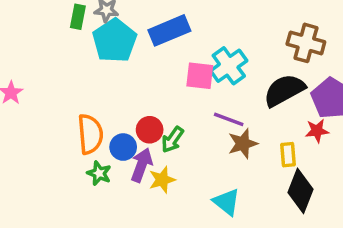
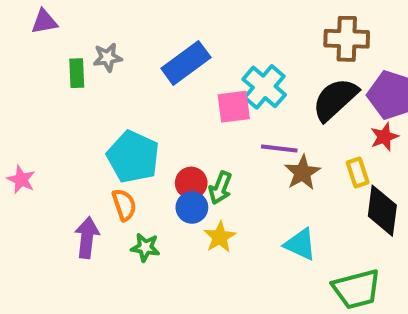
cyan pentagon: (115, 41) -> (133, 157), moved
orange semicircle: (90, 134) -> (124, 205), size x0.7
blue circle: (123, 147) -> (192, 207), moved
purple arrow: (142, 165) -> (87, 238), moved

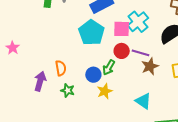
cyan pentagon: (133, 157) -> (91, 33), moved
red circle: (191, 183) -> (122, 51), moved

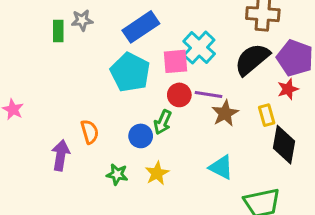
green star: (68, 90) -> (117, 174), moved
yellow star: (105, 91) -> (157, 173), moved

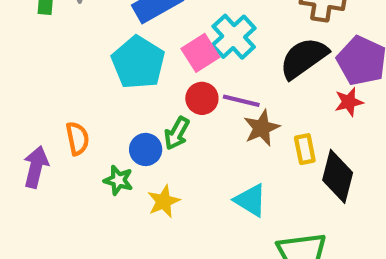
pink square: (175, 61) -> (200, 53), turned -32
yellow rectangle: (267, 115) -> (305, 149), moved
green star: (117, 174) -> (118, 180), moved

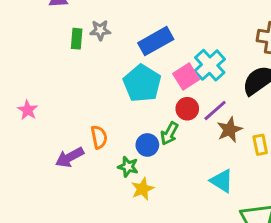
purple line: (241, 101) -> (215, 111), turned -55
purple arrow: (36, 167) -> (70, 157), turned -132
yellow star: (164, 201) -> (142, 189), moved

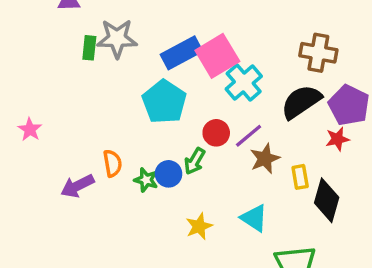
gray star: (100, 30) -> (117, 39), size x1.6
pink square: (186, 77) -> (217, 56), moved, size x1.4
green star: (128, 167) -> (146, 180), moved
yellow star: (142, 189) -> (199, 226), moved

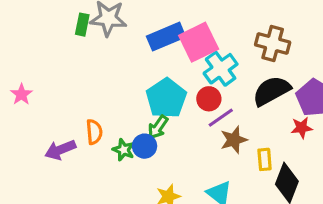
brown cross: (318, 53) -> (273, 44), moved
cyan pentagon: (164, 102) -> (166, 98), moved
red circle: (216, 133) -> (209, 99), moved
green arrow: (195, 161) -> (158, 127), moved

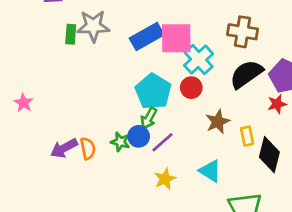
pink square: (199, 42) -> (176, 38), turned 32
purple line: (221, 118) -> (163, 142), moved
orange semicircle: (94, 132) -> (88, 148), moved

